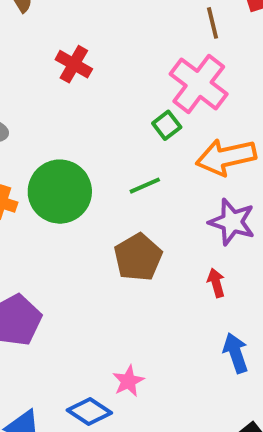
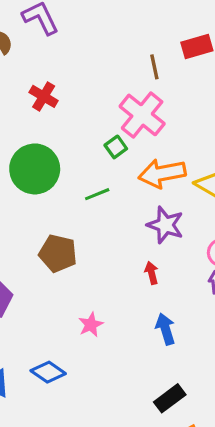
green circle: (60, 192) -> (35, 169), moved
brown pentagon: (138, 257) -> (58, 253), moved, turned -30
pink star: (128, 381) -> (91, 325), moved

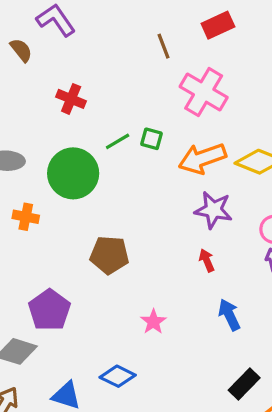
brown line: (154, 67) -> (163, 46), moved
pink cross: (142, 115) -> (204, 92), moved
green square: (116, 147) -> (151, 139), turned -30
green line: (97, 194) -> (118, 141), moved

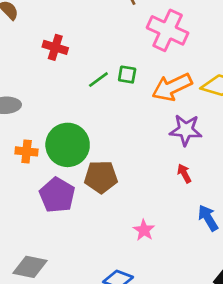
green circle: (73, 173) -> (68, 145), moved
purple pentagon: (49, 310) -> (57, 195), moved

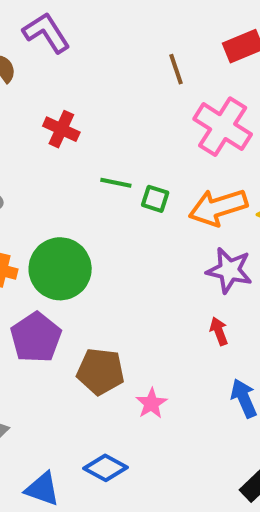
green square: (127, 75) -> (155, 199), moved
green line: (98, 80) -> (116, 183), turned 40
brown pentagon: (101, 177) -> (100, 371), moved

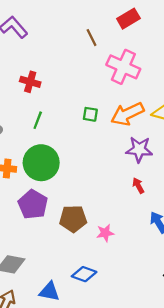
green line: (116, 183) -> (38, 120), moved, turned -72
pink star: (151, 403) -> (105, 233), turned 30

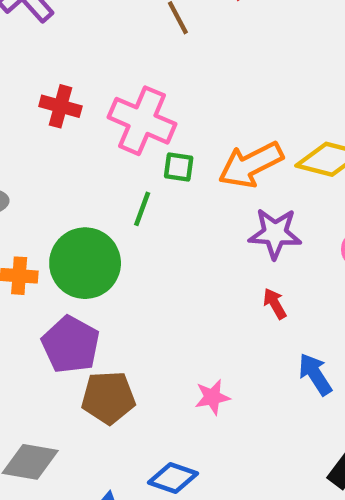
pink cross: (123, 67) -> (142, 121), moved
green line: (38, 120) -> (142, 209), moved
brown pentagon: (73, 219) -> (108, 398), moved

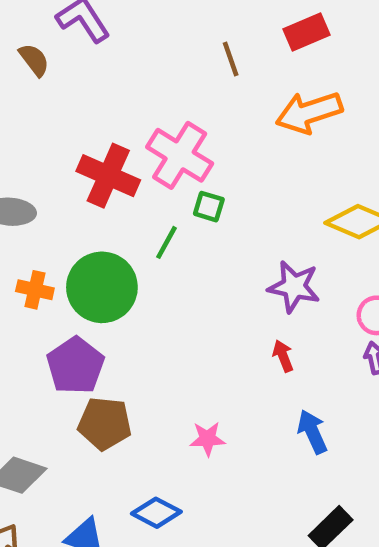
red cross: (60, 106) -> (108, 176), moved, size x1.5
orange arrow: (251, 165) -> (309, 112), moved

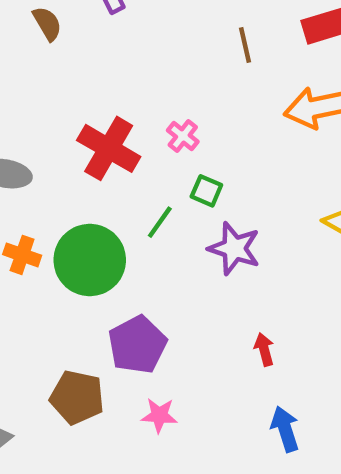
pink cross: (180, 155) -> (183, 136), size x0.5
purple star: (294, 287) -> (234, 248), moved
purple pentagon: (75, 366) -> (137, 345), moved
pink star: (207, 439) -> (159, 415), moved

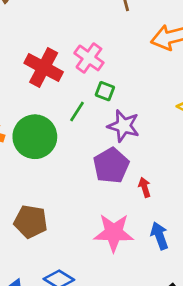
pink cross: (183, 136) -> (89, 58), size x1.5
purple pentagon: (137, 345) -> (111, 166), moved
pink star: (159, 415) -> (114, 233), moved, size x1.8

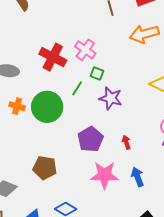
purple pentagon: (111, 166) -> (90, 139), moved

